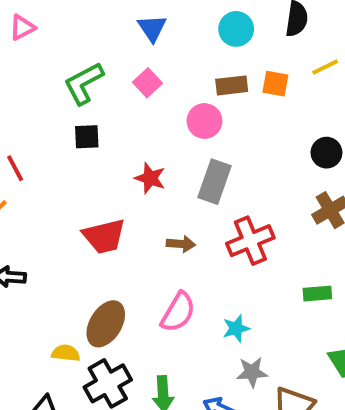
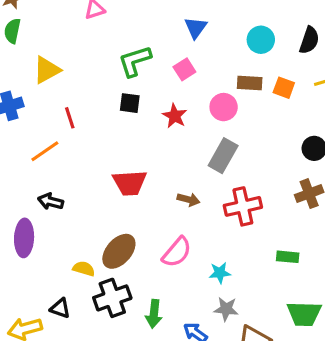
red star: (150, 178) -> (175, 116), moved

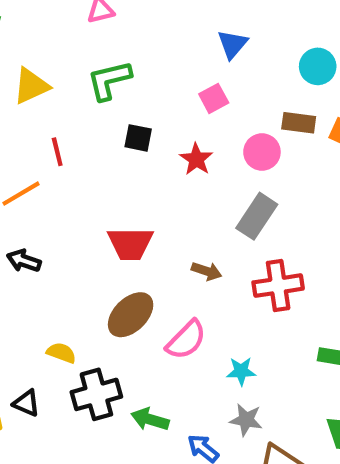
green L-shape: (135, 61) -> (109, 80), moved
brown ellipse: (119, 251) -> (131, 315), moved
green arrow: (154, 314) -> (150, 419), turned 96

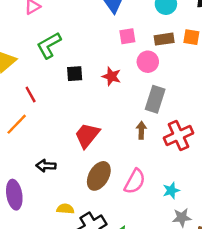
pink square: (214, 98) -> (127, 36), moved, turned 35
red trapezoid: (130, 244) -> (87, 135), turned 144
black arrow: (24, 261) -> (46, 166), moved
brown arrow: (207, 271) -> (141, 130), moved, turned -91

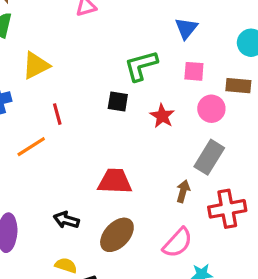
green L-shape: (49, 45) -> (141, 66), moved
red trapezoid: (87, 135) -> (115, 181), turned 40
black arrow: (46, 166) -> (66, 220), moved
pink semicircle: (135, 181) -> (178, 243), moved

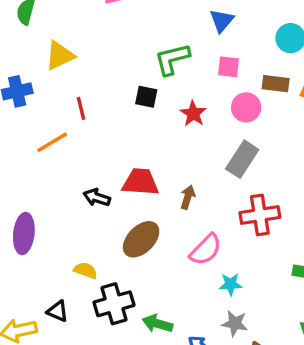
brown arrow: (183, 191) -> (188, 197), moved
black arrow: (66, 220) -> (97, 198), moved

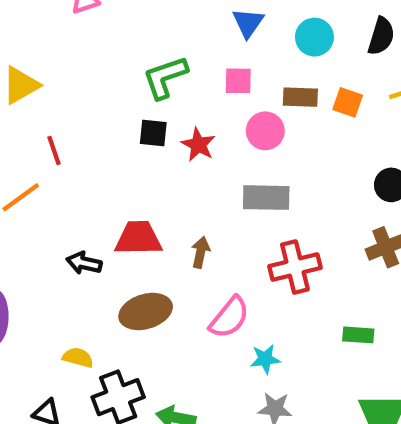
blue triangle: (222, 21) -> (248, 23), moved
black square: (146, 97) -> (153, 133), moved
gray rectangle: (242, 159) -> (266, 198), turned 63
brown ellipse: (141, 239) -> (146, 312), turned 33

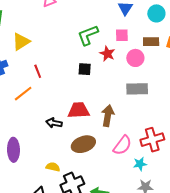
black square: (153, 133) -> (85, 69), moved
red star: (198, 145) -> (107, 54), moved
brown arrow: (201, 252) -> (108, 116), size x1.5
red cross: (295, 267) -> (152, 140), moved

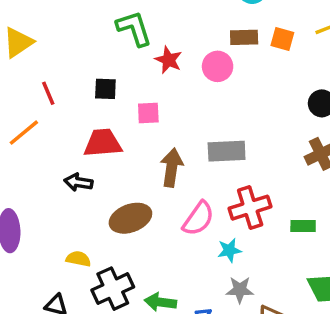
green L-shape: (88, 35) -> (134, 28), turned 95
pink square: (122, 35) -> (148, 113), moved
black square: (85, 69) -> (105, 89), moved
gray rectangle: (137, 89) -> (227, 151), moved
red trapezoid: (79, 110) -> (103, 143), moved

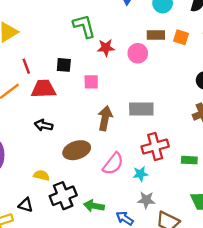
red star: (169, 60) -> (106, 48), turned -30
red trapezoid: (103, 143) -> (43, 89), moved
pink semicircle: (198, 219) -> (113, 164), moved

